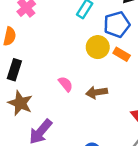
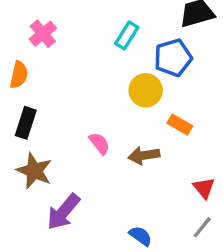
orange rectangle: (122, 54) -> (180, 125), moved

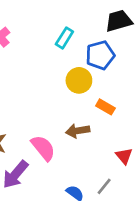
pink semicircle: (99, 143) -> (43, 148), moved, size x1.5
gray line: (202, 227) -> (104, 186), moved

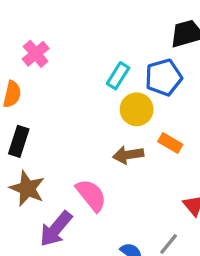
cyan rectangle: (64, 38) -> (118, 76), moved
brown arrow: (78, 131) -> (128, 155), moved

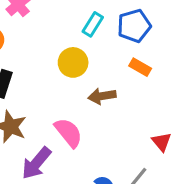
yellow circle: (137, 109) -> (73, 62), moved
orange rectangle: (170, 143) -> (140, 67), moved

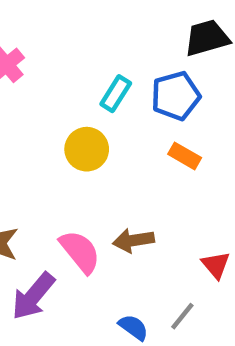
brown arrow: (102, 96) -> (133, 240), moved

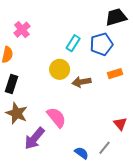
orange rectangle: (185, 156) -> (115, 74), moved, turned -48
brown arrow: (133, 240) -> (82, 82), moved

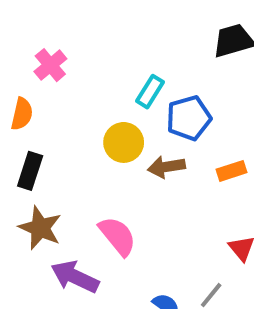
blue pentagon: (101, 44) -> (189, 118), moved
orange rectangle: (115, 74) -> (231, 171), moved
purple arrow: (34, 138) -> (75, 277), turned 75

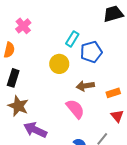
brown arrow: (166, 167) -> (85, 86), moved
orange rectangle: (231, 171) -> (113, 93), moved
pink semicircle: (118, 236) -> (75, 109), moved

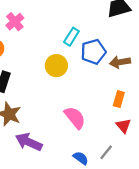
brown arrow: (85, 86) -> (120, 62), moved
orange rectangle: (113, 93) -> (119, 99), turned -56

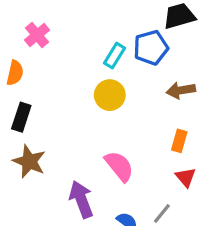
blue pentagon: (93, 52) -> (151, 48), moved
yellow circle: (56, 66) -> (110, 95), moved
purple arrow: (29, 142) -> (81, 199), moved, turned 44

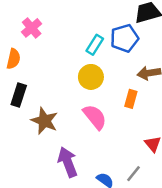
orange rectangle: (179, 141) -> (131, 99), moved
brown star: (29, 161) -> (44, 121), moved
pink semicircle: (119, 166) -> (95, 117), moved

